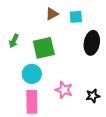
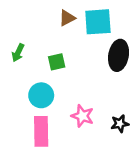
cyan square: (76, 17) -> (98, 22), size x1.6
green square: (44, 48) -> (57, 62), size x0.6

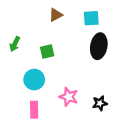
cyan square: (98, 22) -> (91, 18), moved, size x0.7
pink rectangle: (41, 131) -> (34, 110), size x0.7

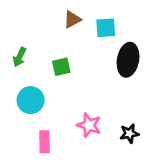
cyan square: (91, 18) -> (106, 28), moved
cyan circle: (34, 80) -> (31, 100), moved

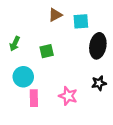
black star: (129, 134) -> (99, 83), moved
pink rectangle: (45, 142) -> (34, 98), moved

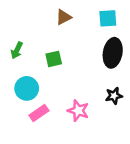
cyan square: (81, 21) -> (108, 18), moved
pink rectangle: (34, 98) -> (39, 113), turned 56

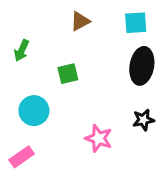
green arrow: (17, 50) -> (22, 50), moved
pink rectangle: (39, 113) -> (22, 157), moved

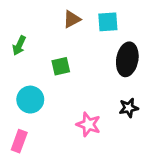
cyan square: (136, 23) -> (108, 22), moved
pink rectangle: (22, 157) -> (19, 141), turned -35

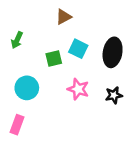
cyan square: (108, 22) -> (78, 49), moved, turned 30
pink star: (88, 124) -> (78, 89), moved

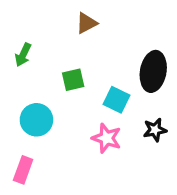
cyan square: (78, 49) -> (117, 100), moved
pink star: (78, 89) -> (107, 138), moved

